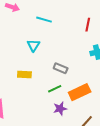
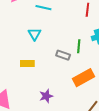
green line: (55, 89) -> (79, 46), moved, turned -56
purple star: (60, 109) -> (46, 96), moved

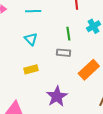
green line: (79, 46) -> (68, 34), moved
purple star: (46, 96) -> (57, 96), size x1.5

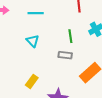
yellow rectangle: (31, 69) -> (32, 81), moved, turned -40

